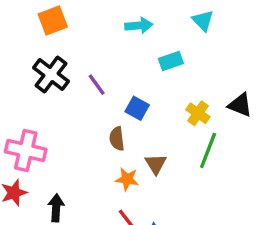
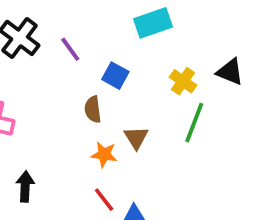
cyan rectangle: (171, 61) -> (153, 23), size x1.4

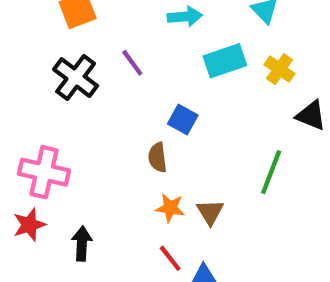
purple line: (70, 49) -> (132, 63), moved
yellow cross: (183, 81) -> (279, 69), moved
brown triangle: (136, 138) -> (210, 212), moved

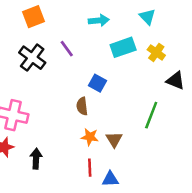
red line: (170, 258) -> (90, 168), turned 36

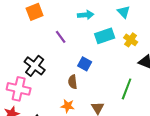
black cross: (32, 58) -> (35, 66), moved
orange star: (90, 137) -> (68, 106), moved

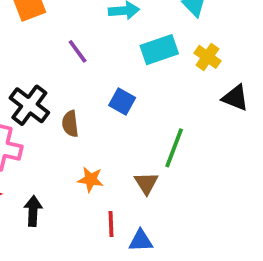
brown semicircle: (73, 82) -> (70, 124), moved
green line: (127, 89) -> (174, 148), moved

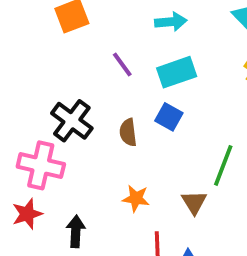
cyan rectangle: (159, 50) -> (177, 72), moved
brown semicircle: (70, 124) -> (128, 132), moved

